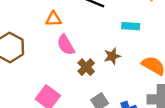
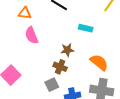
brown cross: (86, 67) -> (60, 67), moved, turned -32

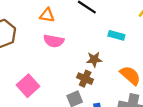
pink semicircle: (32, 35) -> (54, 41), turned -60

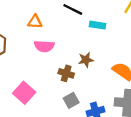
cyan rectangle: (116, 35) -> (98, 25), moved
brown cross: (85, 79) -> (66, 73), moved

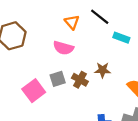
orange triangle: (35, 22) -> (72, 22), moved, turned 35
gray square: (71, 100) -> (58, 79), moved

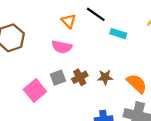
brown star: (103, 70) -> (105, 77), moved
brown cross: (80, 80) -> (80, 77), turned 35

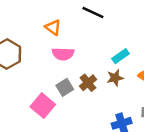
orange triangle: (69, 21) -> (53, 27), moved
cyan rectangle: (118, 34) -> (121, 56), moved, turned -42

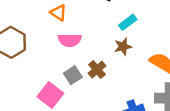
cyan rectangle: (121, 56) -> (128, 22), moved
brown star: (115, 78) -> (123, 47), moved

